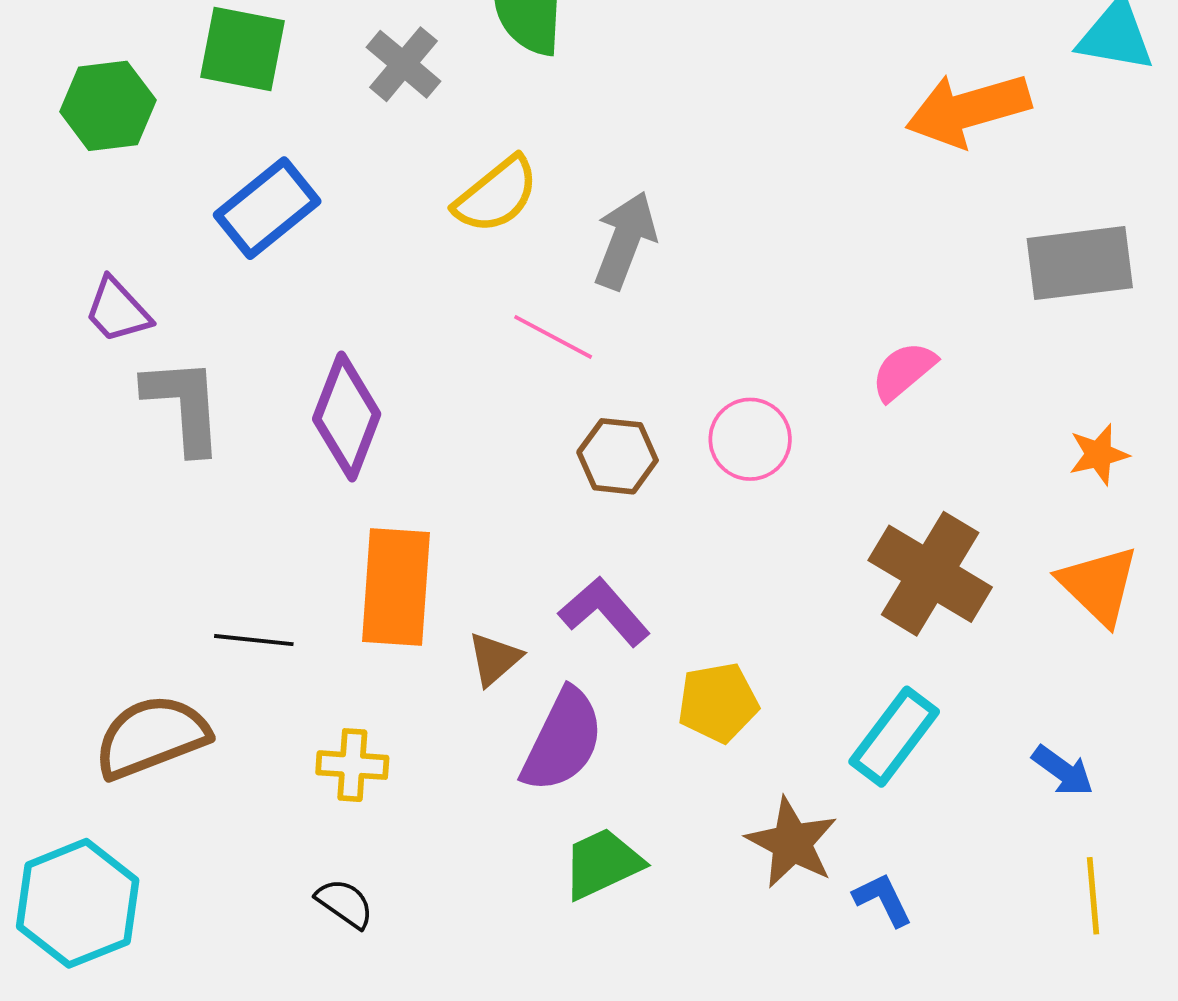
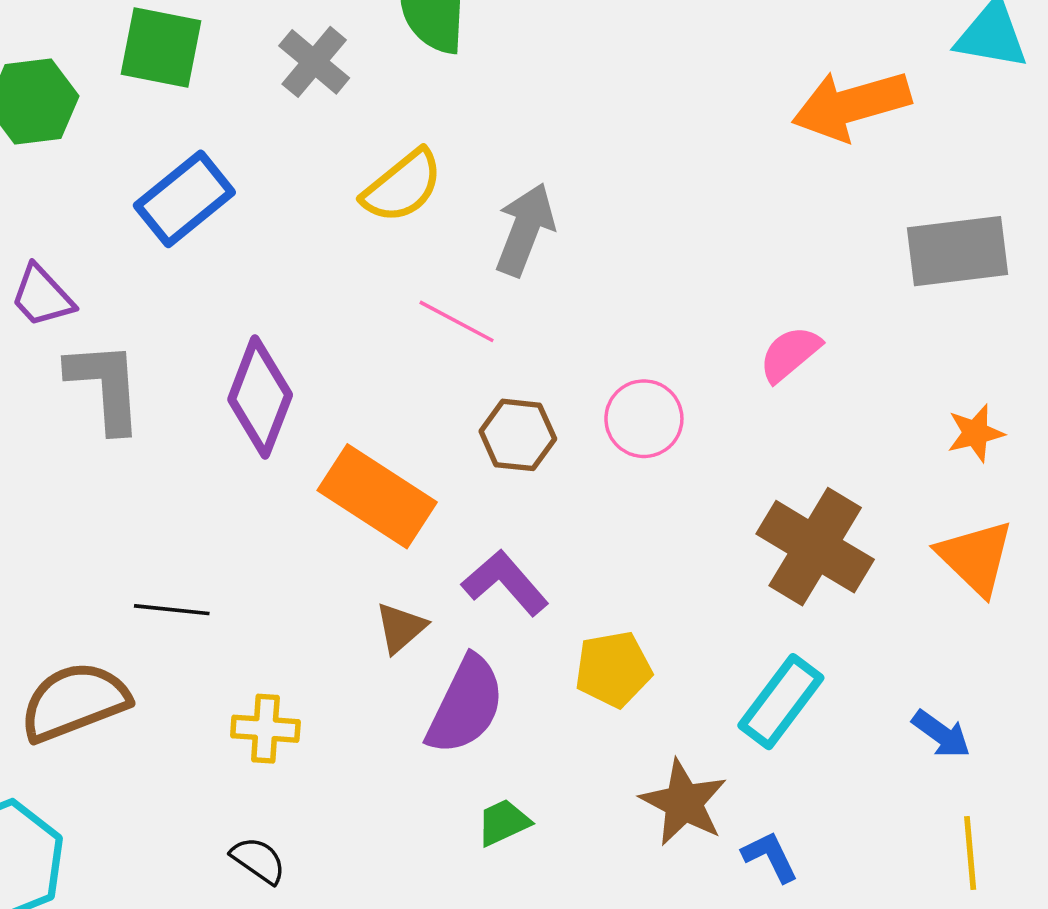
orange rectangle: (396, 587) -> (377, 496), moved, turned -61
green trapezoid: (602, 864) -> (503, 822), size x0.7

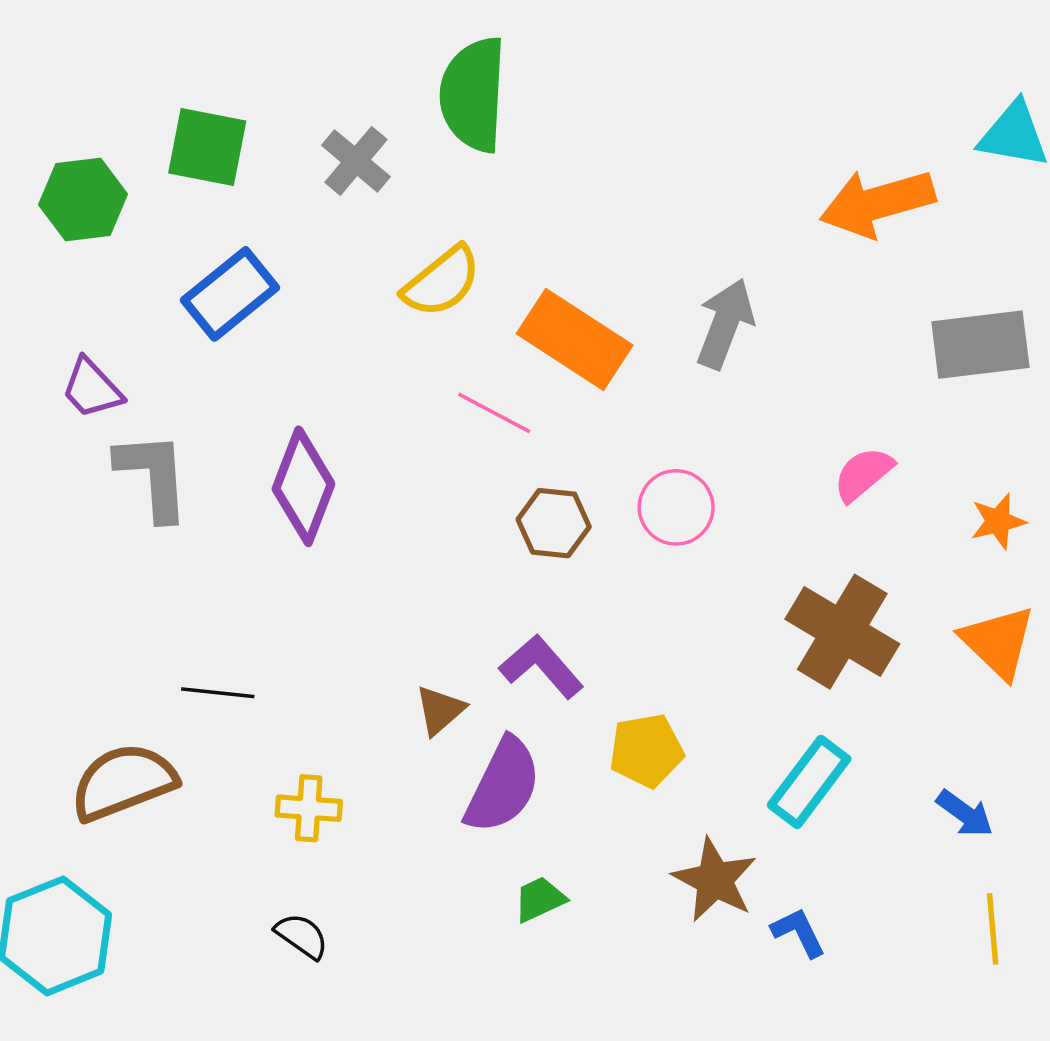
gray arrow: (525, 229) -> (725, 324), moved
pink semicircle: (790, 354) -> (863, 474), moved
orange rectangle: (377, 496) -> (575, 339), moved

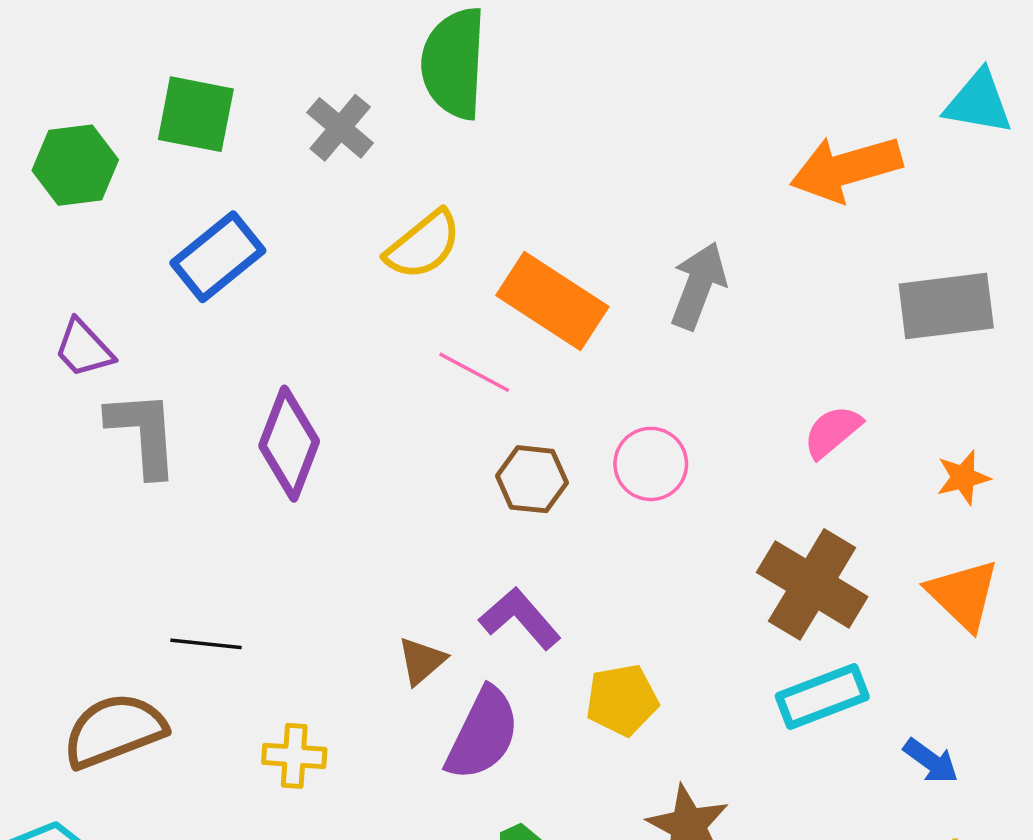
cyan rectangle: (809, 782) -> (822, 697), moved, turned 32

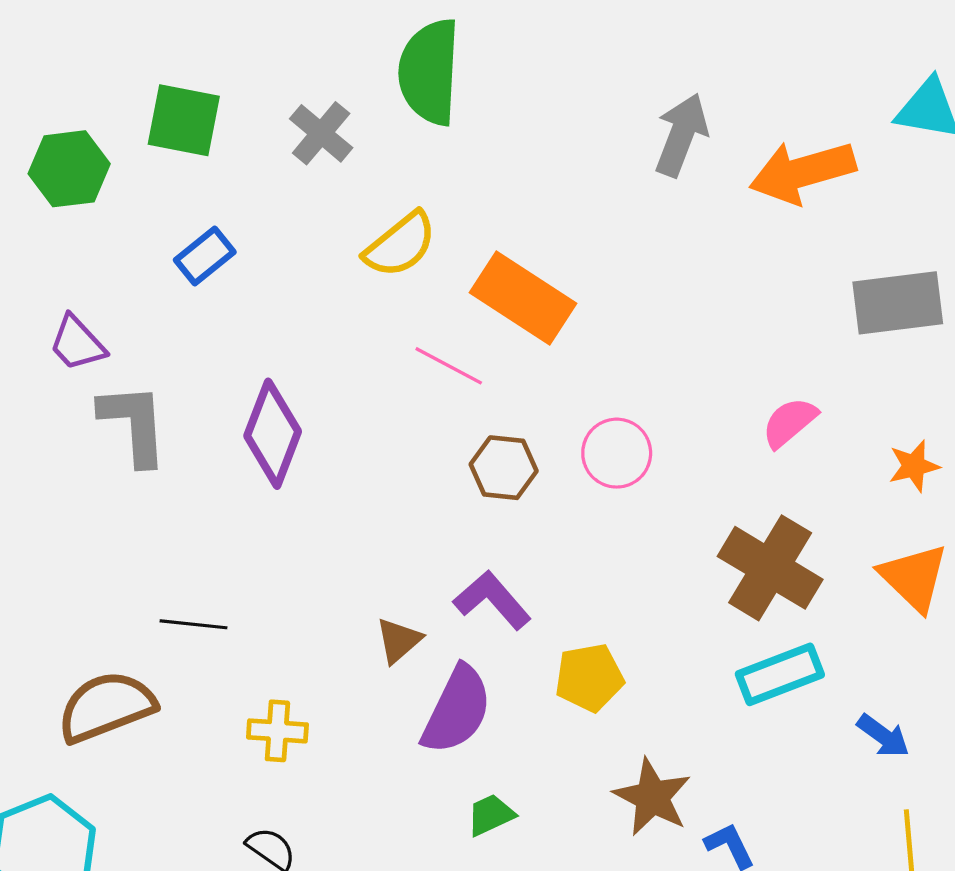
blue rectangle: (218, 257) -> (205, 256), size x0.7
gray arrow: (698, 286) -> (681, 135), moved

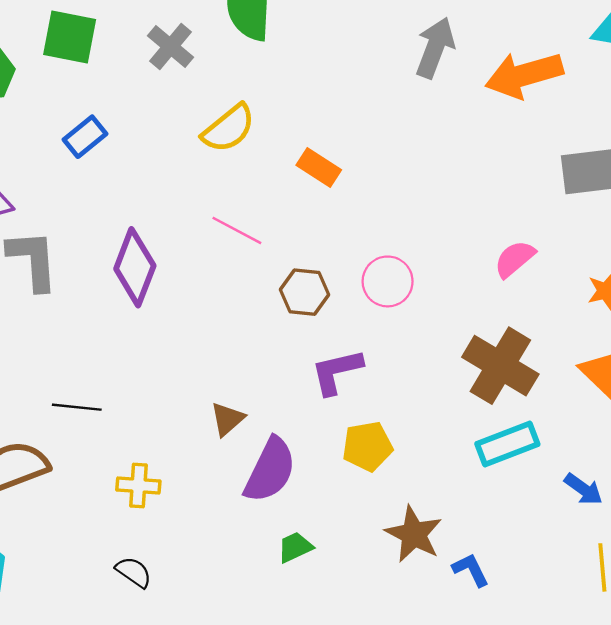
orange rectangle: (523, 298) -> (319, 168), size x0.6
pink line: (449, 366) -> (237, 230), moved
purple L-shape: (492, 600) -> (337, 372), moved, turned -62

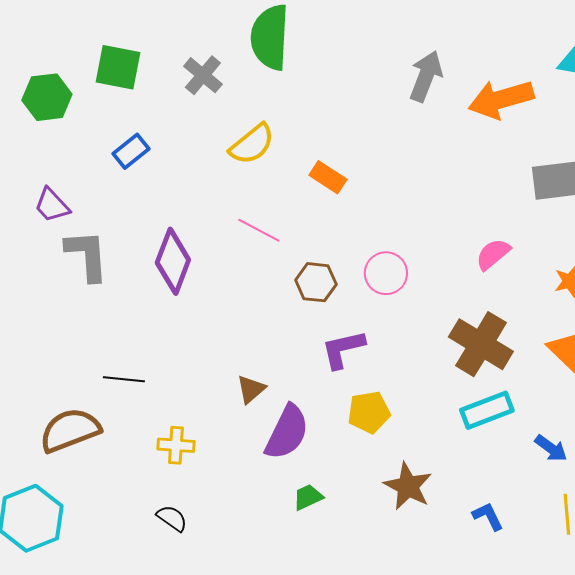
blue L-shape: (471, 570) -> (488, 516), moved

